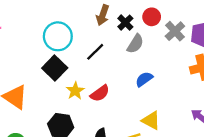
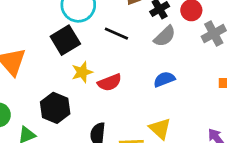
black line: (95, 52) -> (116, 34), turned 54

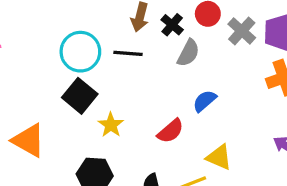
black line: (116, 34) -> (128, 53), moved
red semicircle: (110, 82) -> (171, 131), moved

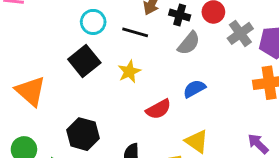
black cross: (172, 25) -> (180, 15), turned -36
cyan circle: (80, 52) -> (93, 22), size x0.7
yellow star: (111, 125) -> (129, 72), moved

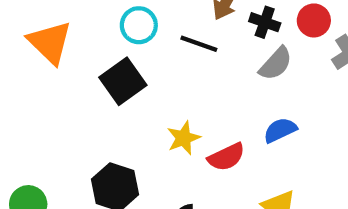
yellow star: (129, 72) -> (183, 138), moved
orange triangle: (31, 91) -> (50, 42), moved

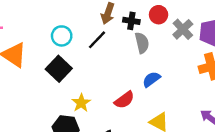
black line: (199, 44) -> (97, 40), turned -55
gray semicircle: (276, 64) -> (142, 43), turned -45
yellow star: (183, 138) -> (81, 103), moved

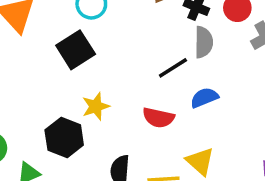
black line: (97, 40) -> (173, 68), moved
red semicircle: (124, 100) -> (158, 118), turned 35

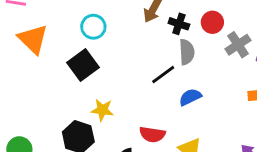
yellow star: (96, 106) -> (102, 110), turned 30
red semicircle: (158, 118) -> (152, 134), moved

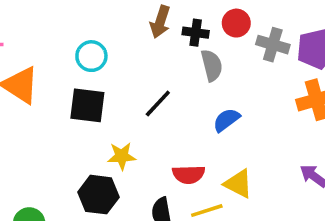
gray cross: (238, 45) -> (273, 45), turned -30
black square: (83, 65) -> (87, 105), turned -36
black line: (163, 75) -> (158, 103), moved

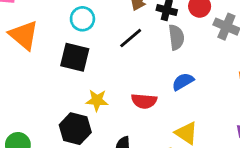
black line: (158, 103) -> (131, 38), moved
red semicircle: (189, 174) -> (144, 101), moved

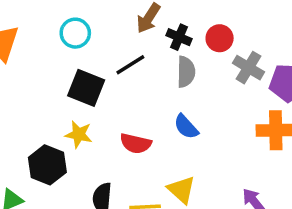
black square: (75, 57) -> (86, 88), moved
blue semicircle: (183, 82) -> (186, 127), turned -110

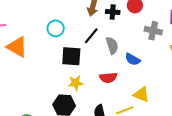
gray cross: (248, 68) -> (153, 31), moved
gray semicircle: (186, 72) -> (112, 46), moved

